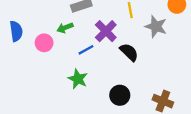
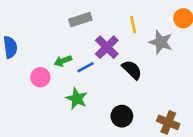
green arrow: (65, 28) -> (63, 61), moved
pink circle: (44, 43) -> (40, 77), moved

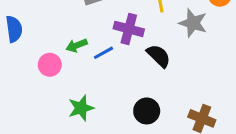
purple cross: (107, 47) -> (129, 29), turned -30
green star: (77, 99) -> (81, 108), moved, turned 30

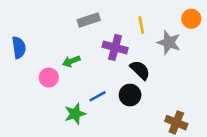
blue line: (103, 53) -> (98, 96), moved
black circle: (147, 111) -> (130, 95), moved

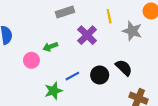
purple cross: (115, 47) -> (87, 35), turned 30
black semicircle: (140, 70) -> (124, 68), moved

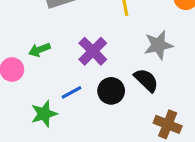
gray star: (132, 31) -> (158, 45), moved, turned -30
purple cross: (87, 35) -> (93, 51), moved

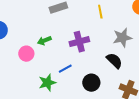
purple cross: (93, 51) -> (79, 42), turned 30
black circle: (111, 91) -> (91, 83), moved

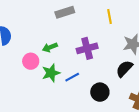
black semicircle: (114, 61) -> (124, 69), turned -90
green star: (47, 83) -> (51, 73), moved

